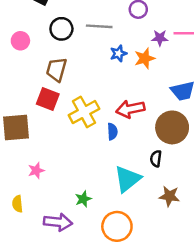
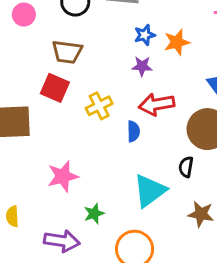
purple star: (160, 38) -> (142, 66), moved
brown trapezoid: (56, 70) -> (67, 52), turned -100
yellow cross: (84, 112) -> (99, 106), size x0.7
pink star: (36, 170) -> (63, 176), moved, size x1.5

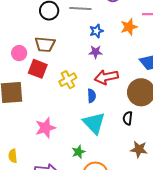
pink circle: (24, 15) -> (19, 53), moved
orange star: (177, 42) -> (129, 27), moved
cyan triangle: (150, 191) -> (94, 123), moved, turned -35
green star: (94, 214) -> (78, 152), moved

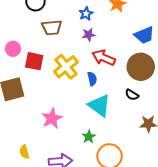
brown trapezoid: (45, 44) -> (52, 27), moved
red arrow: (106, 77) -> (104, 58), turned 45
yellow cross: (68, 80) -> (66, 67), size x1.4
black semicircle: (128, 118) -> (132, 95), turned -56

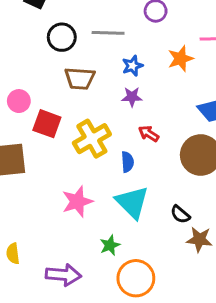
red arrow: (104, 58) -> (149, 134), size x0.6
black semicircle: (132, 95) -> (180, 214), moved
pink star: (52, 118) -> (77, 202), moved

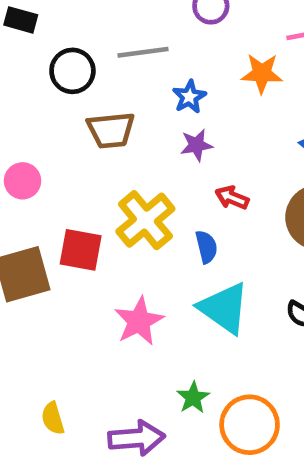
orange star: (181, 59) -> (262, 73), turned 30
red square: (47, 124) -> (81, 250), moved
green star: (110, 245) -> (193, 398), moved

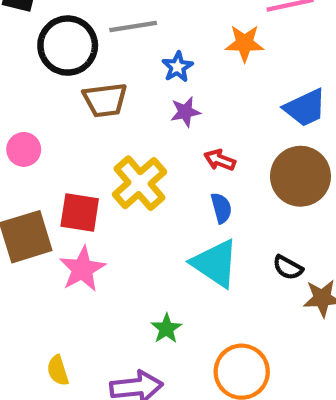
black circle: (72, 71) -> (68, 46), size x1.4
blue semicircle: (206, 247) -> (221, 208), moved
pink star: (139, 321) -> (82, 269), moved
green star: (193, 398) -> (166, 329), moved

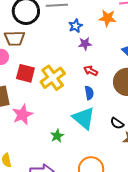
brown trapezoid: (105, 100) -> (15, 38), moved
purple star: (185, 112) -> (85, 44), moved
red square: (80, 212) -> (25, 73), moved
green star: (166, 329) -> (57, 136), moved

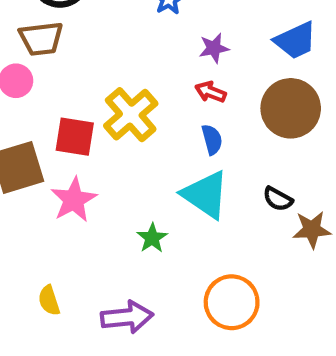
purple star: (85, 44) -> (214, 48), moved
red square: (25, 73) -> (75, 137), moved

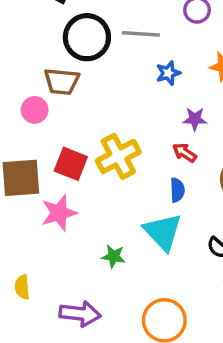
green star: (152, 238) -> (114, 256), turned 30

